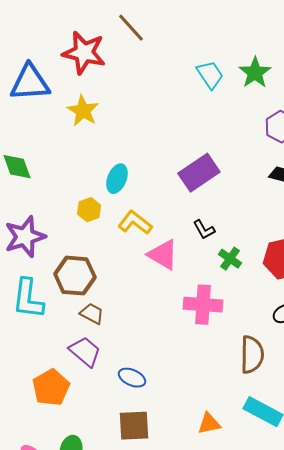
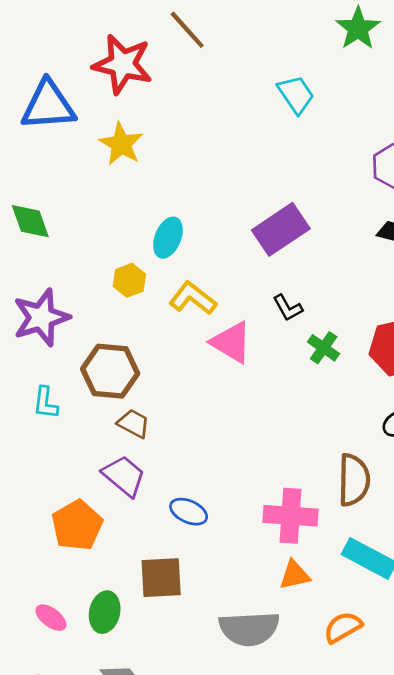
green star: (255, 73) -> (358, 28), moved
cyan L-shape: (28, 299) -> (45, 403), size x0.6
pink cross: (203, 305) -> (290, 516), moved
brown square: (134, 426) -> (161, 578), moved

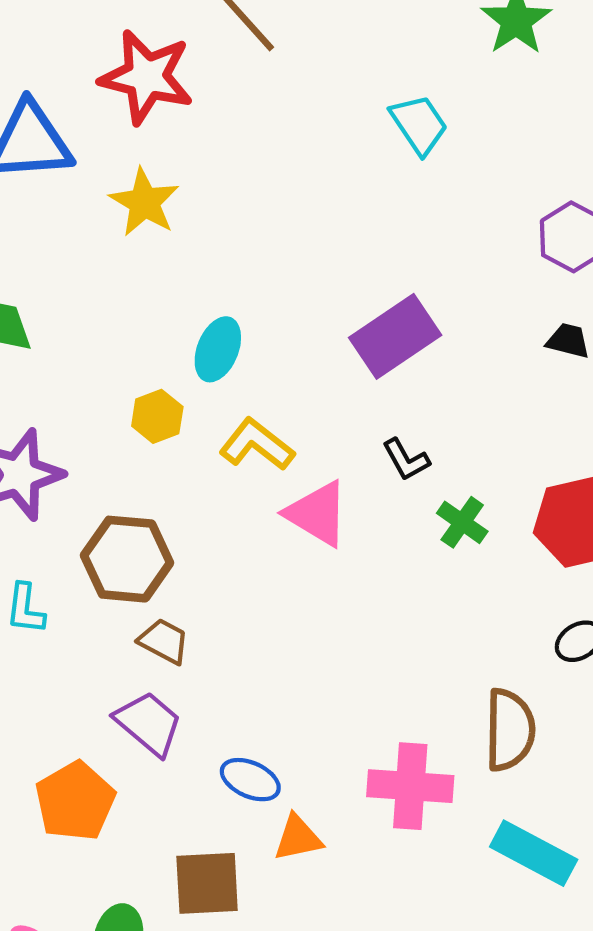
orange triangle: (295, 575) -> (298, 838), moved

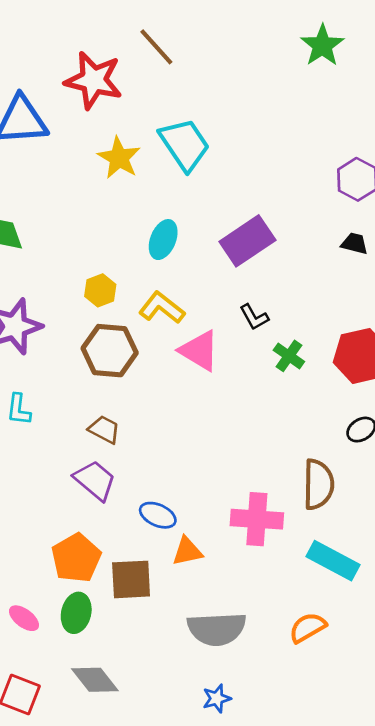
cyan trapezoid: (419, 124) -> (185, 145), moved, size x1.4
yellow star: (144, 202) -> (119, 158), moved
cyan ellipse: (218, 349) -> (163, 240), moved
brown hexagon: (127, 559) -> (110, 351), moved
orange pentagon: (75, 801) -> (76, 558), moved

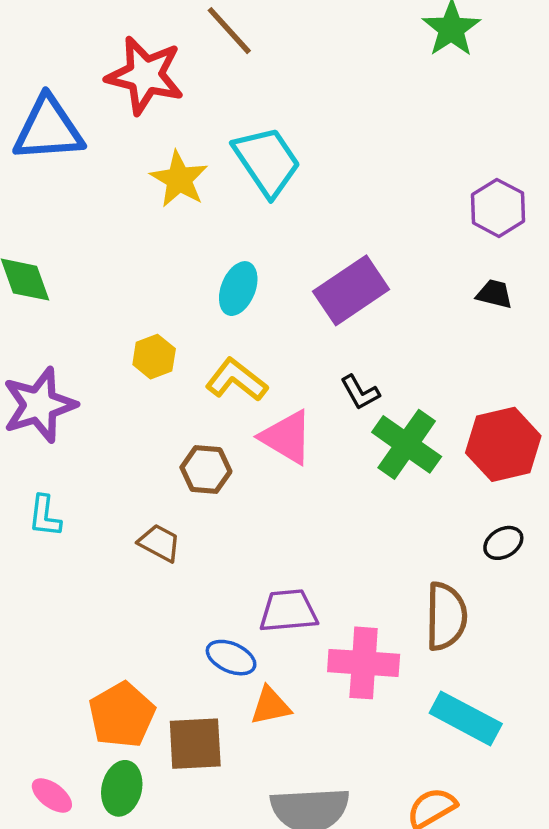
brown hexagon: (110, 351) -> (206, 469), moved, size x0.7
green cross: (289, 356) -> (407, 444), size x1.6
purple trapezoid: (95, 480) -> (288, 611), moved, turned -45

